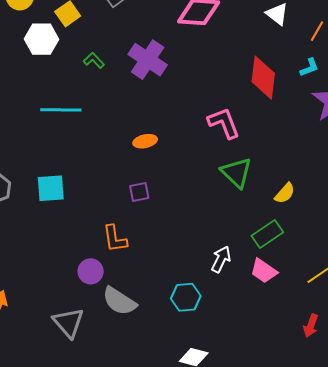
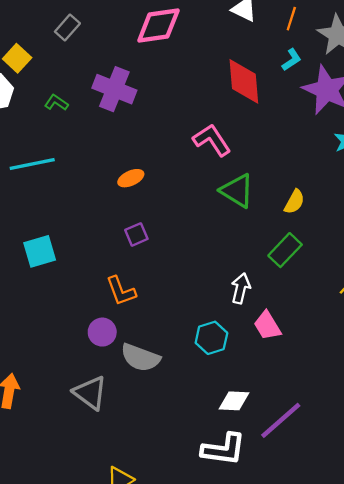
pink trapezoid: (264, 271) -> (267, 326), moved, turned 36

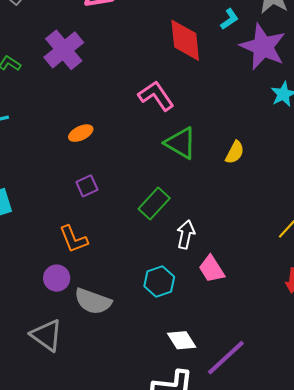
purple cross: (114, 89) -> (64, 50), turned 30
green rectangle: (285, 250) -> (154, 204), moved
white diamond: (234, 401) -> (182, 340), turned 56

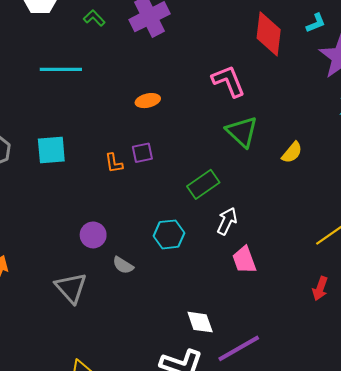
orange L-shape: (73, 239) -> (114, 163), moved, size x0.7
cyan hexagon: (159, 281) -> (169, 234), moved
gray semicircle: (93, 301) -> (123, 265), size x0.6

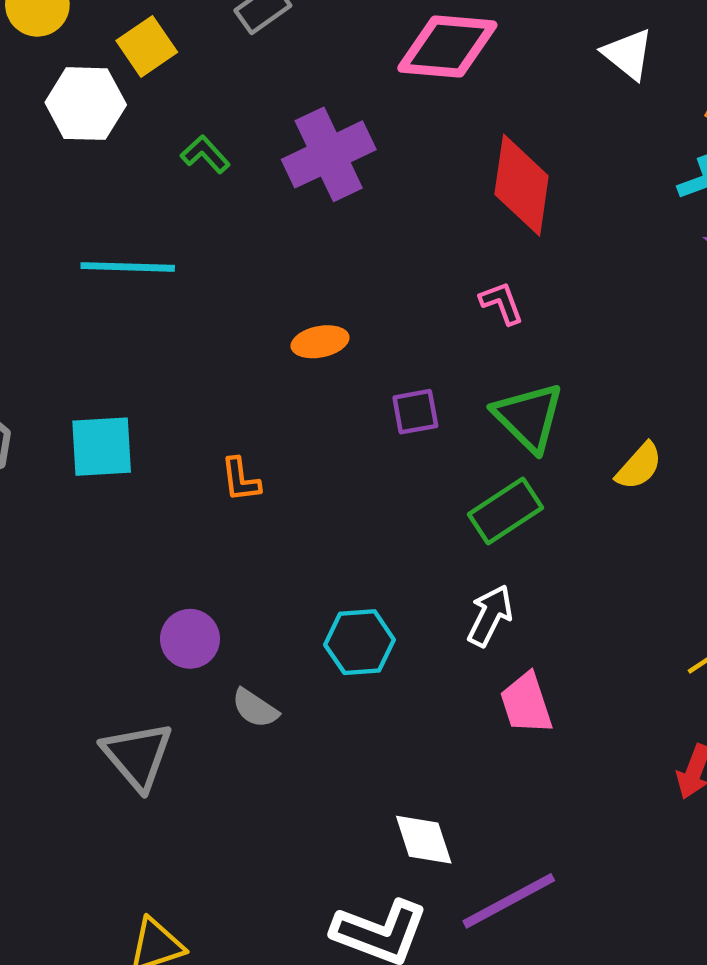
red diamond: (269, 34) -> (522, 185), moved
pink L-shape: (229, 81) -> (501, 303), size x0.6
purple square: (142, 153) -> (415, 412), moved
green rectangle: (203, 184) -> (506, 511), moved

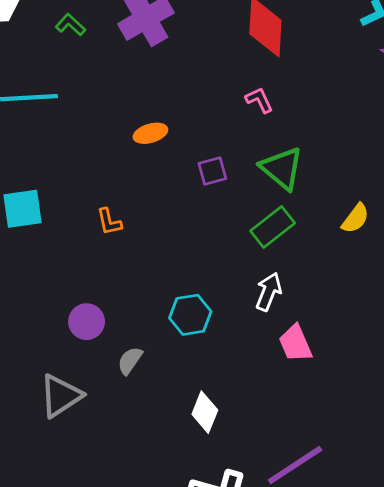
yellow semicircle: (639, 466) -> (355, 218), moved
gray semicircle: (255, 708) -> (130, 361), turned 96
gray triangle: (137, 756) -> (61, 396), turned 42
white diamond: (424, 840) -> (205, 412), moved, turned 45

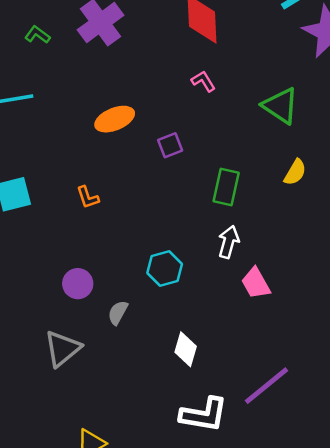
orange ellipse: (150, 133) -> (115, 119), size x1.4
green triangle: (282, 168) -> (280, 106), moved
green rectangle: (273, 227) -> (226, 187), turned -33

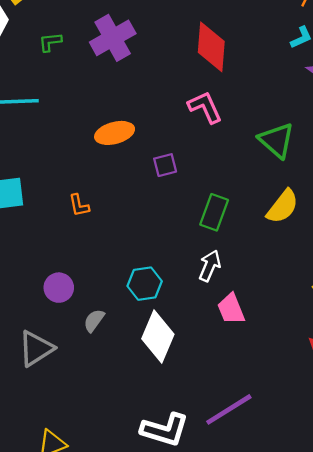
green L-shape: (37, 35) -> (50, 42), turned -50
pink L-shape: (203, 81) -> (205, 107), size x1.5
yellow semicircle: (295, 172) -> (283, 207), size x1.4
white diamond: (186, 349) -> (158, 336), moved, size x1.5

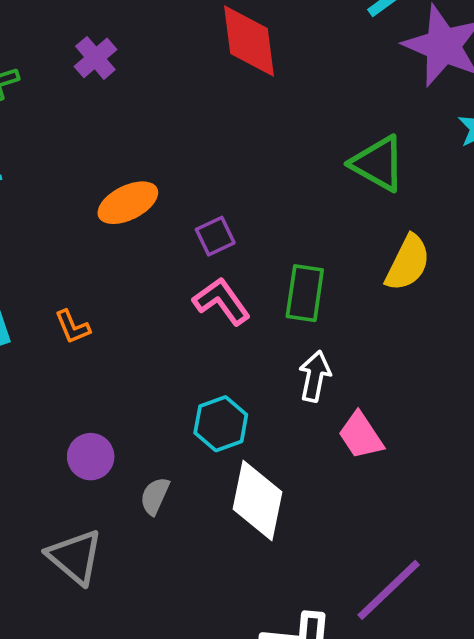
purple cross: (113, 38) -> (95, 58), size x0.6
pink L-shape: (205, 107) -> (222, 301), moved
orange L-shape: (79, 205) -> (72, 327), moved
gray triangle: (36, 348) -> (75, 557), turned -36

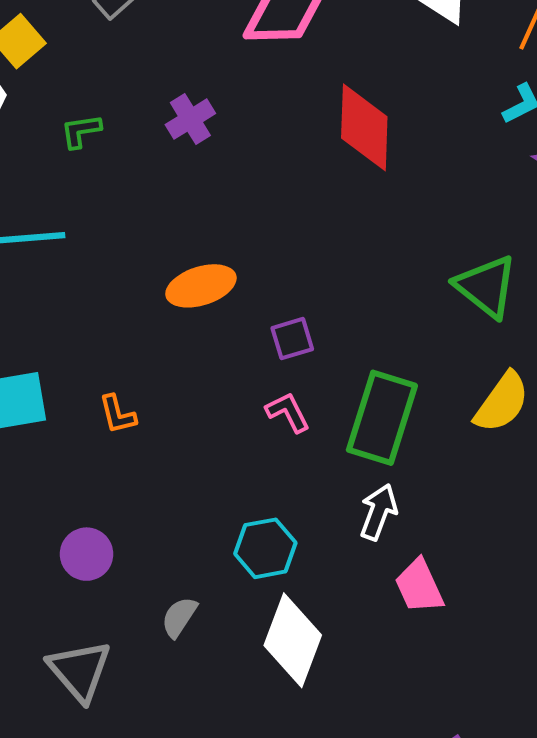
green rectangle: (305, 293) -> (382, 418), size x1.4
pink L-shape: (222, 301) -> (288, 412), size x0.7
purple circle: (91, 457) -> (87, 554), moved

